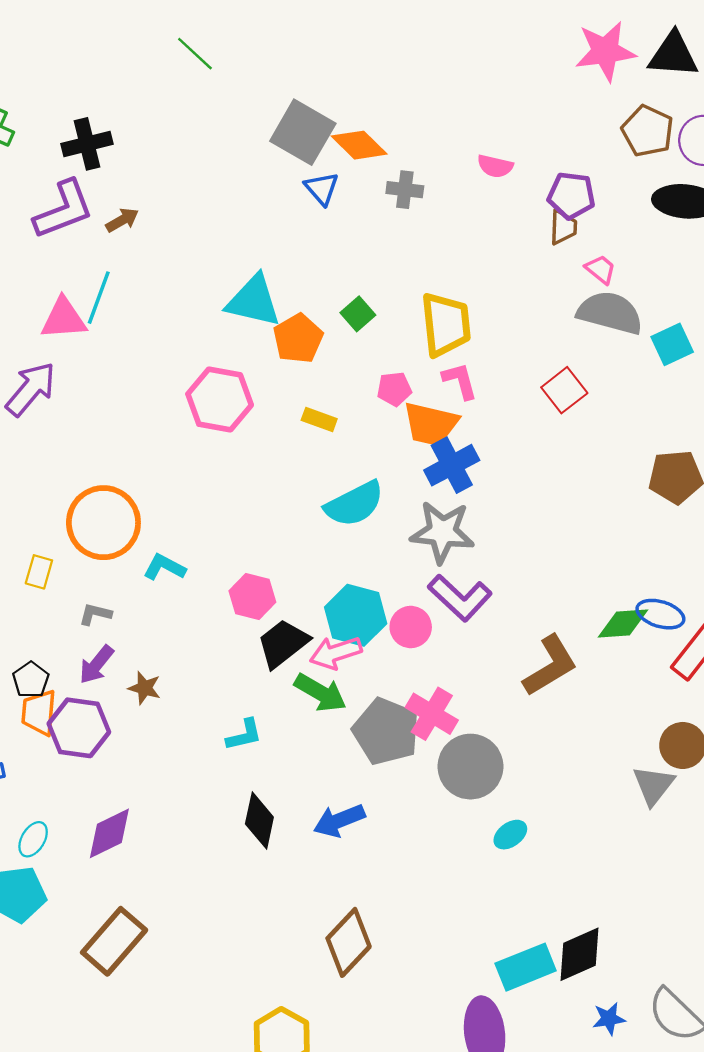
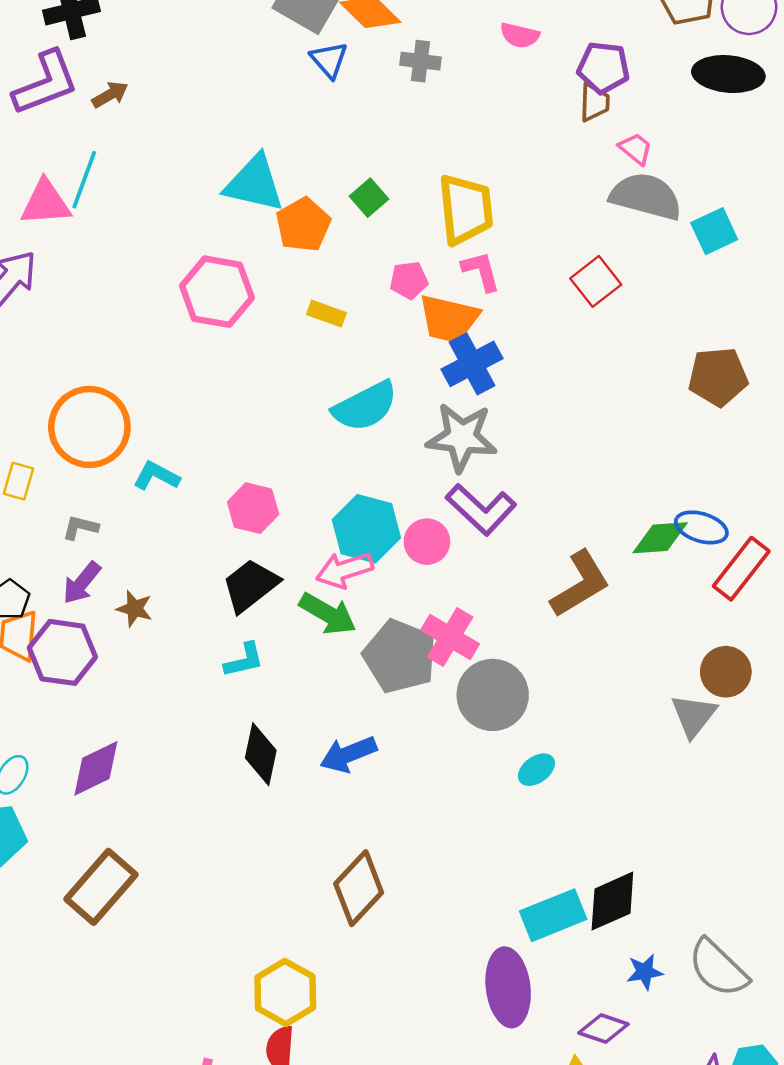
black trapezoid: (283, 643) -> (250, 585), moved

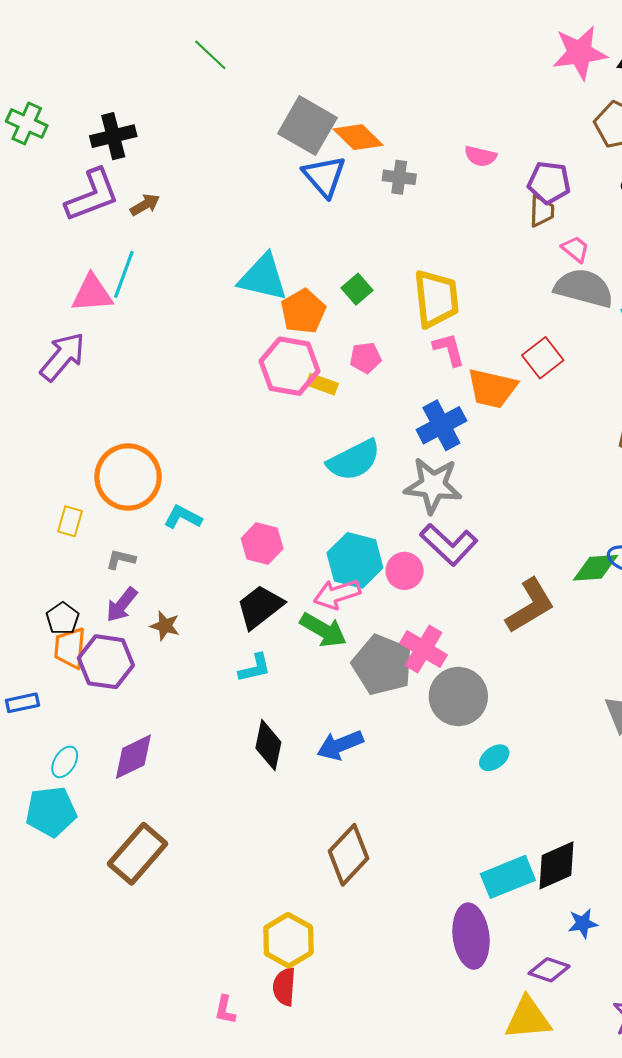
blue triangle: (329, 60) -> (324, 176), size x1.4
pink pentagon: (409, 280) -> (365, 358), moved
pink hexagon: (217, 292) -> (289, 366), moved
orange trapezoid: (449, 319) -> (492, 388), moved

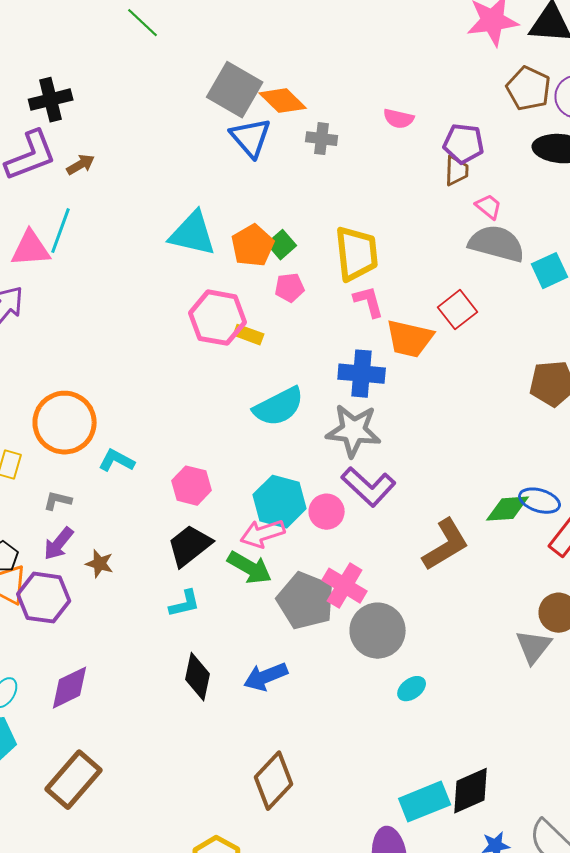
orange pentagon: (303, 311) -> (253, 246), moved
pink pentagon: (365, 358) -> (290, 288), moved
blue cross: (441, 425) -> (362, 374), turned 33

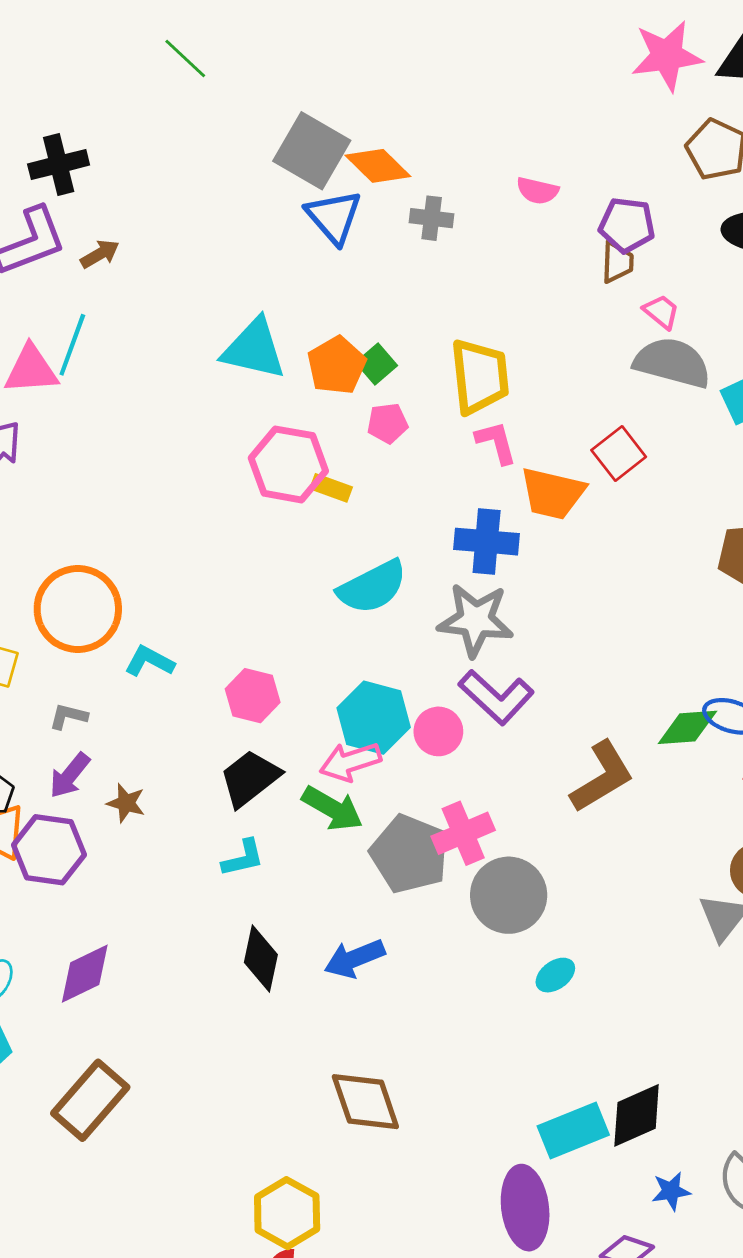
pink cross: (345, 586) -> (463, 833), turned 36
brown diamond: (274, 781) -> (365, 1102), turned -62

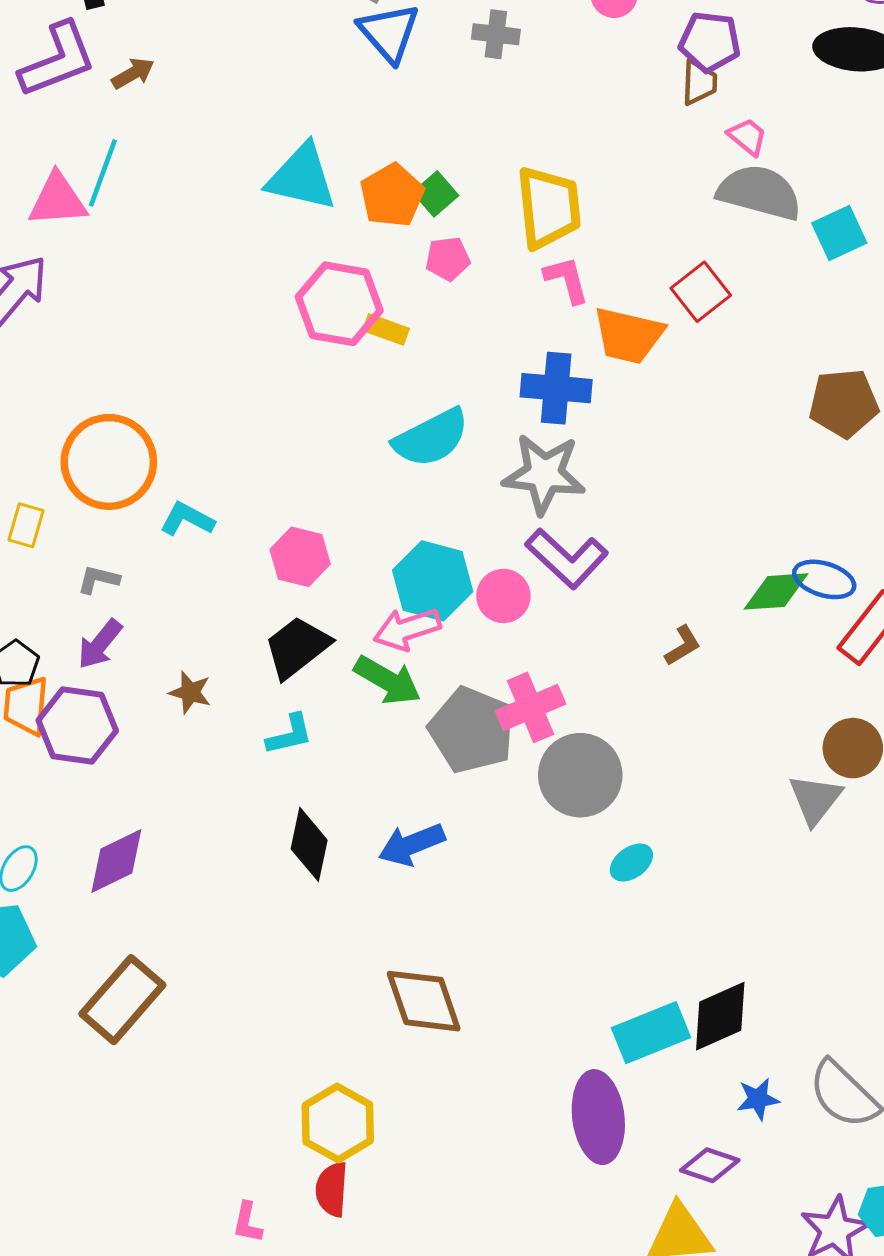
brown L-shape: (602, 777) -> (683, 646), size x0.5
brown star: (126, 803) -> (190, 692), moved

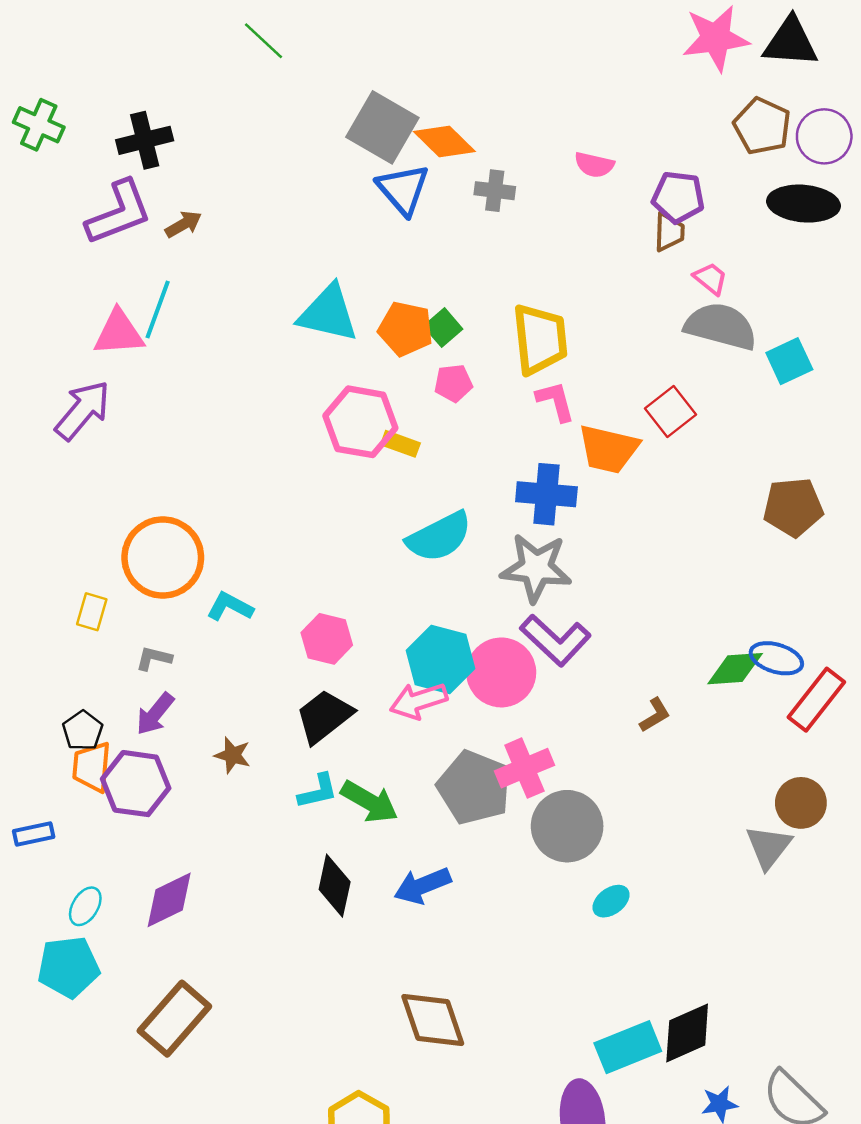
orange pentagon: (392, 195) -> (406, 329), turned -30
pink circle: (503, 596) -> (501, 672), size x1.5
green arrow: (387, 680) -> (369, 802), moved

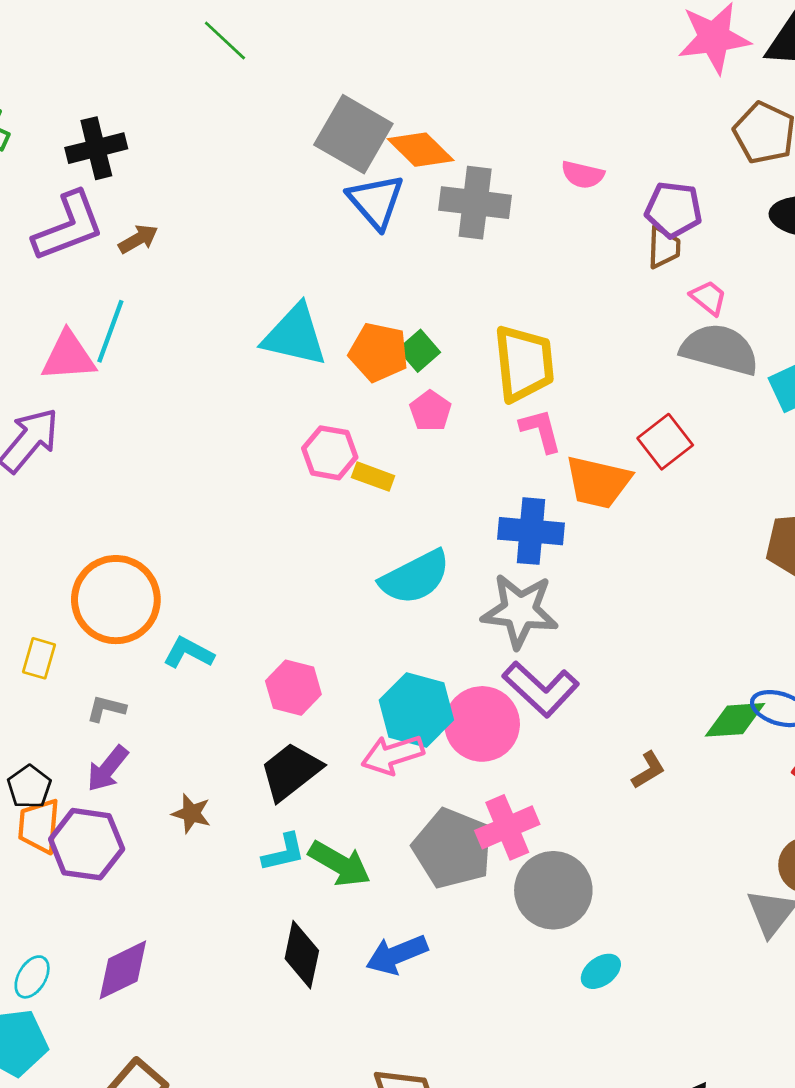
gray cross: (495, 191) -> (475, 203), size x1.6
pink pentagon: (453, 383) -> (430, 411), turned -30
pink hexagon: (360, 422) -> (330, 453), size x0.7

